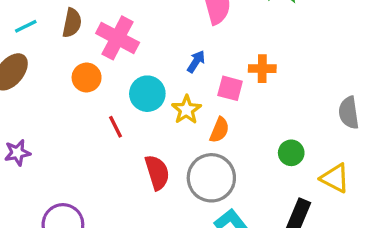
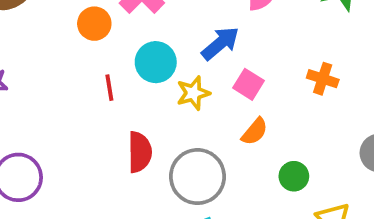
blue arrow: (196, 62) -> (220, 43), size x1.5
orange cross: (262, 69) -> (323, 79), moved
orange semicircle: (219, 130) -> (255, 132), moved

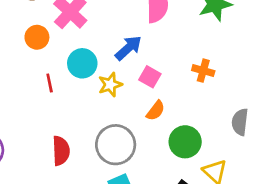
red semicircle: (140, 152) -> (61, 151), moved
green circle: (294, 176) -> (185, 142), size x1.5

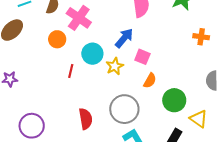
orange cross: (203, 71) -> (201, 37), moved
red line: (50, 83) -> (71, 71), turned 32

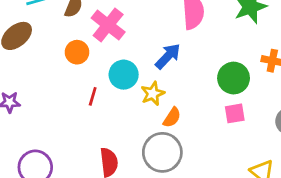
pink square: (142, 57) -> (235, 113), moved, turned -35
orange semicircle: (150, 81) -> (172, 117), moved
green circle: (174, 100) -> (234, 78), moved

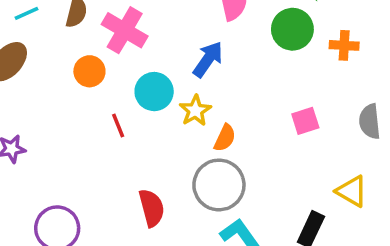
green circle: (234, 78) -> (292, 29), moved
red line: (93, 96) -> (118, 126), turned -30

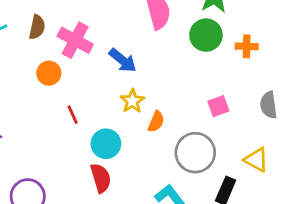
blue arrow: (208, 59) -> (123, 60), moved, turned 96
cyan circle: (154, 92) -> (106, 144), moved
gray circle: (219, 185) -> (195, 153), moved

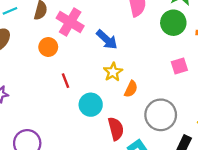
pink square: (218, 106) -> (179, 66), moved
red semicircle: (101, 178) -> (116, 129), moved

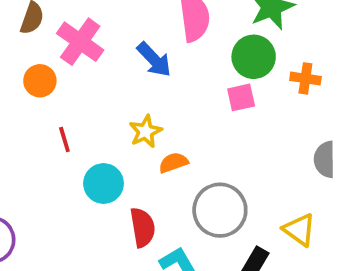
blue arrow: (107, 40) -> (154, 59), moved
pink square: (179, 66) -> (241, 97), moved
orange semicircle: (131, 89) -> (173, 163), turned -140

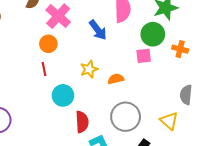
orange circle: (40, 81) -> (48, 44), moved
orange semicircle: (173, 163) -> (116, 79), moved
yellow triangle: (299, 230) -> (169, 121), moved

